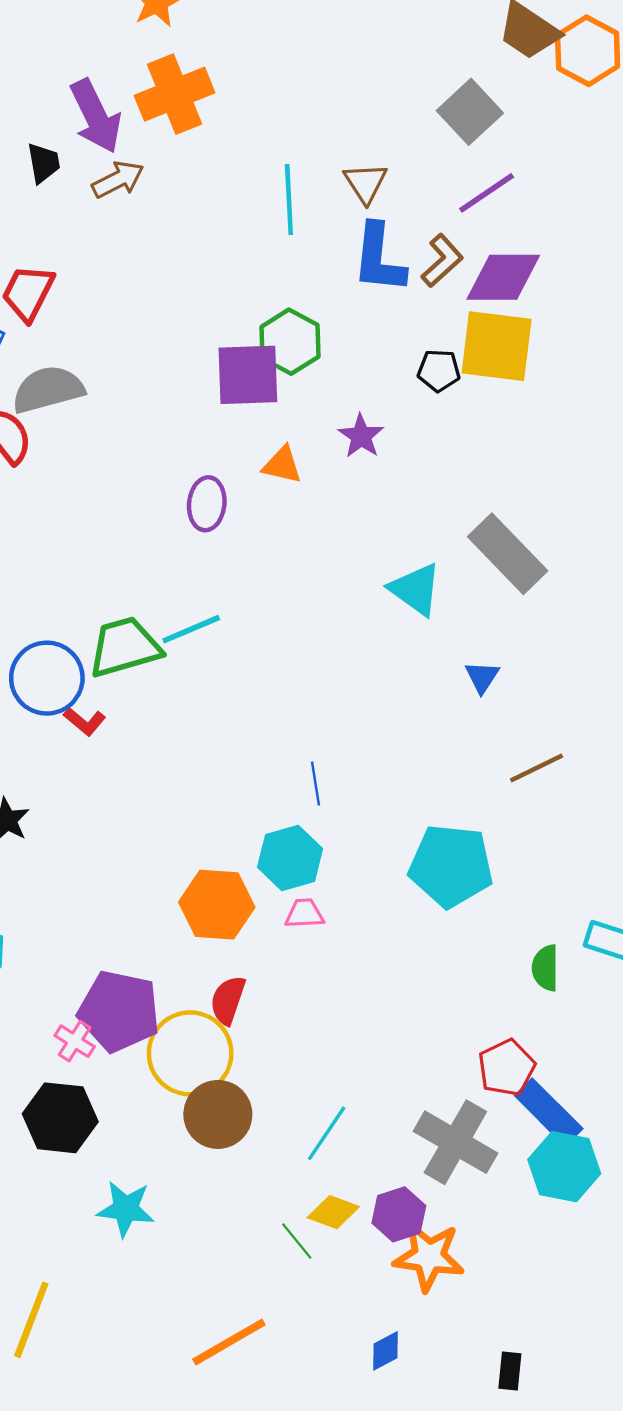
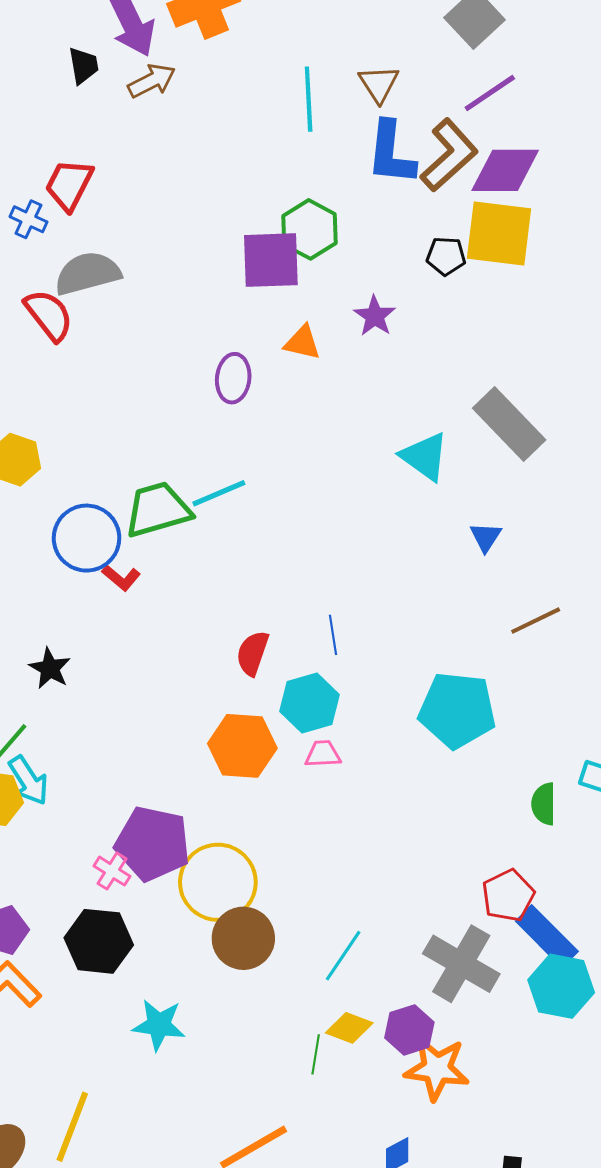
brown L-shape: (442, 261) -> (449, 155), size x1.5
red semicircle: (228, 1000) -> (253, 653), moved
green line: (297, 1241) -> (316, 1054), turned 48

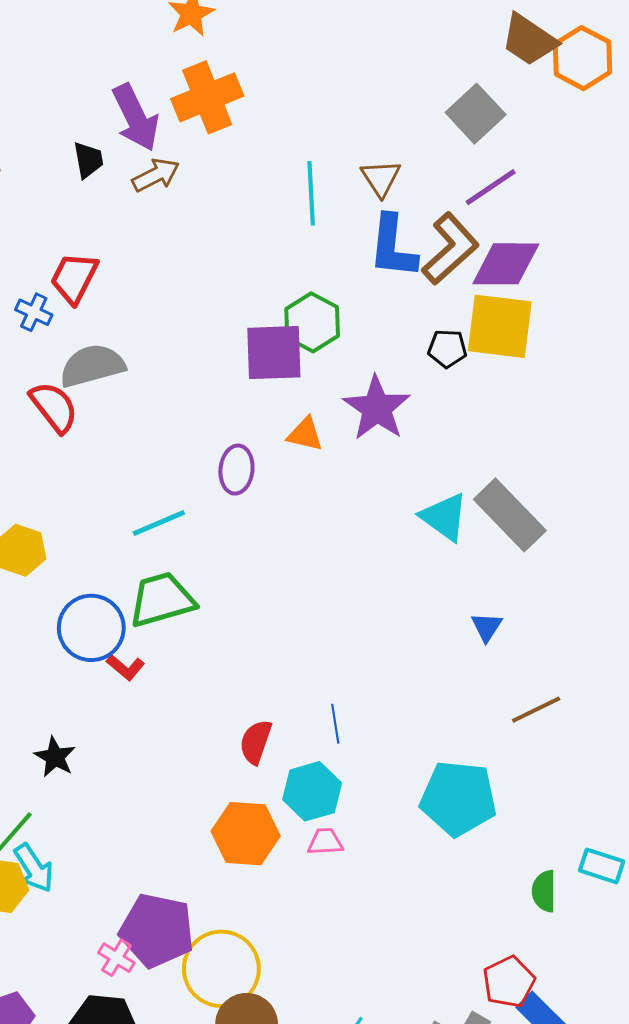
purple star: (375, 316) -> (377, 408), size x1.6
cyan triangle: (425, 457) -> (444, 517), moved
cyan line: (219, 493) -> (159, 523), moved

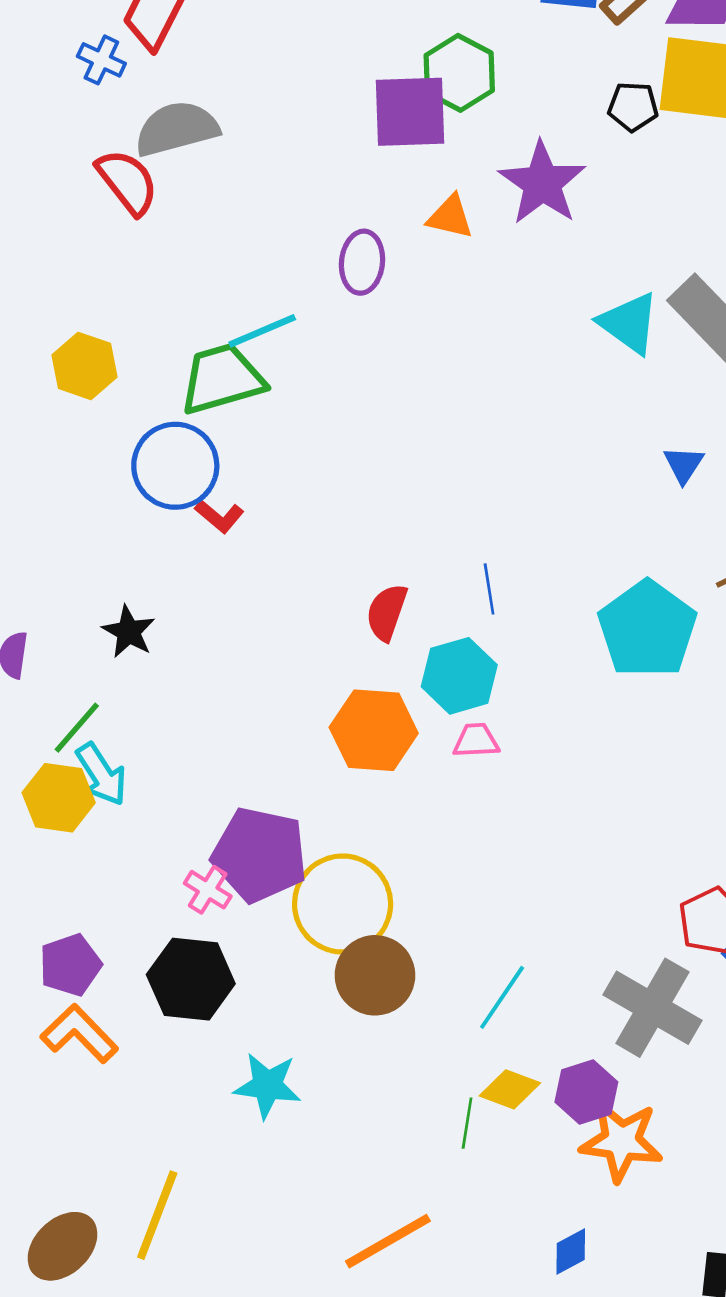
green trapezoid: (162, 600) -> (222, 379), moved
cyan pentagon: (458, 798) -> (647, 629), moved, turned 30

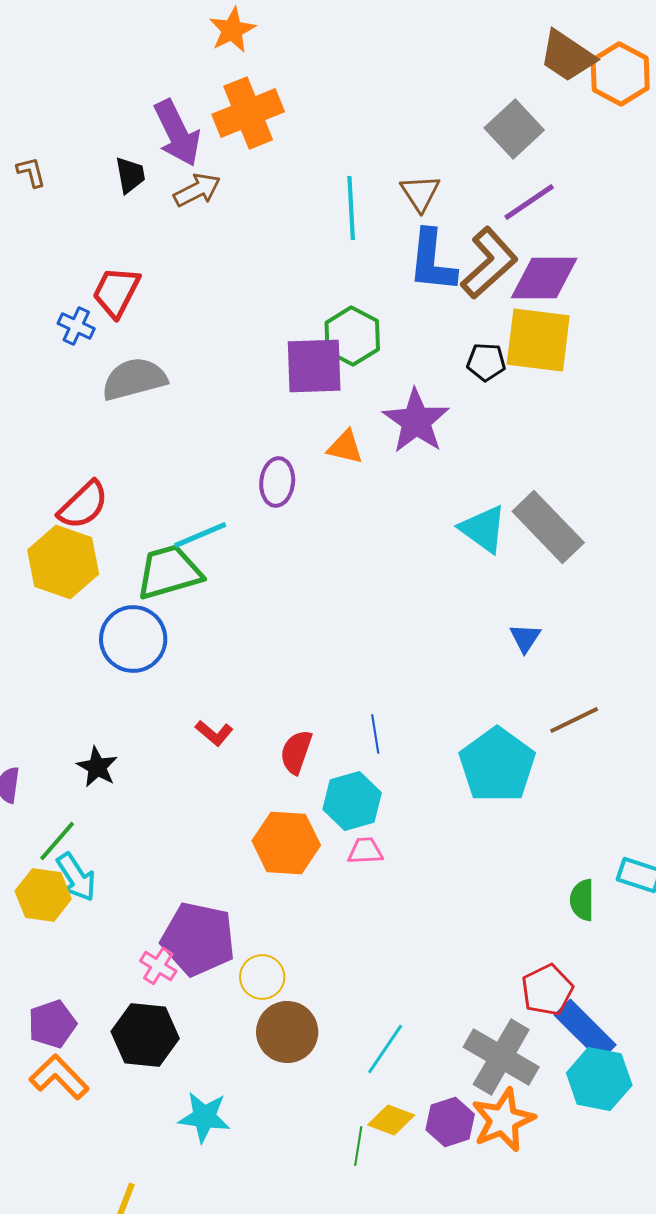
red semicircle: (127, 182) -> (83, 505), moved, turned 84
yellow hexagon: (85, 366) -> (63, 562), size x1.4
red L-shape: (219, 516) -> (214, 733), moved
yellow circle: (343, 904) -> (262, 977), size x0.6
orange star: (621, 1141) -> (503, 1120), moved, turned -30

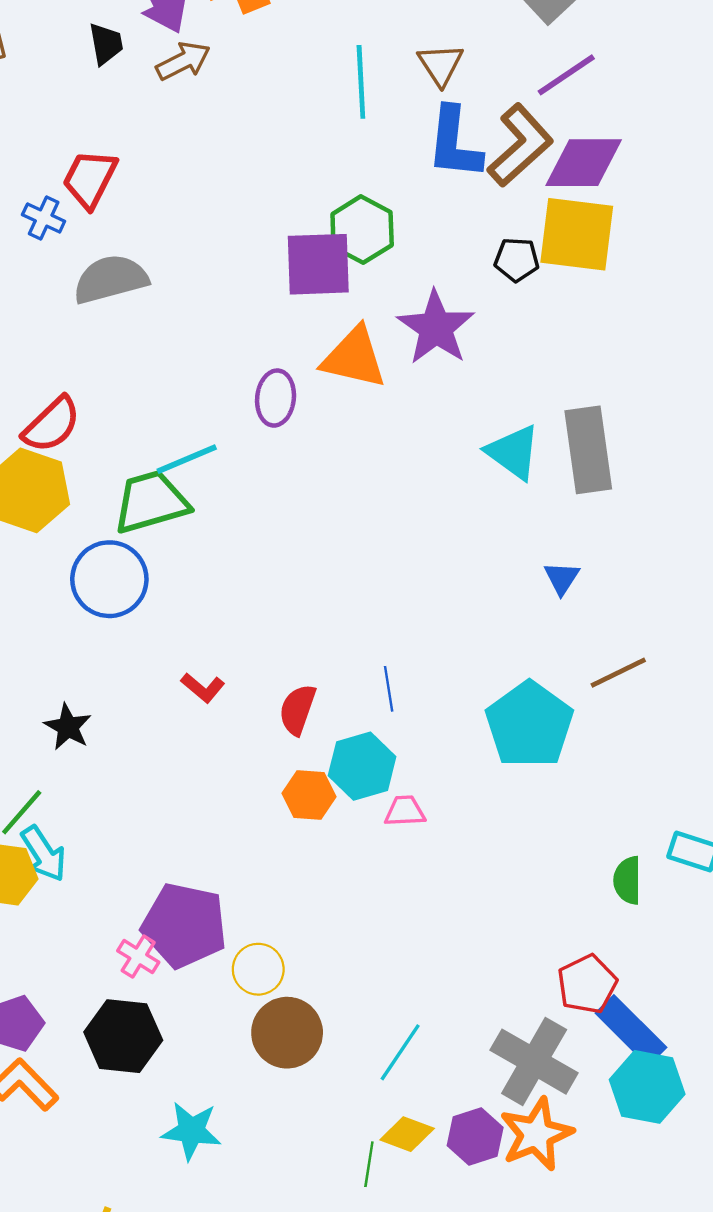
orange triangle: (345, 447) -> (354, 358), size x1.6
gray rectangle: (548, 527) -> (588, 450), turned 36
orange hexagon: (286, 843) -> (309, 795), moved, size x0.7
pink trapezoid: (365, 851) -> (405, 811), moved

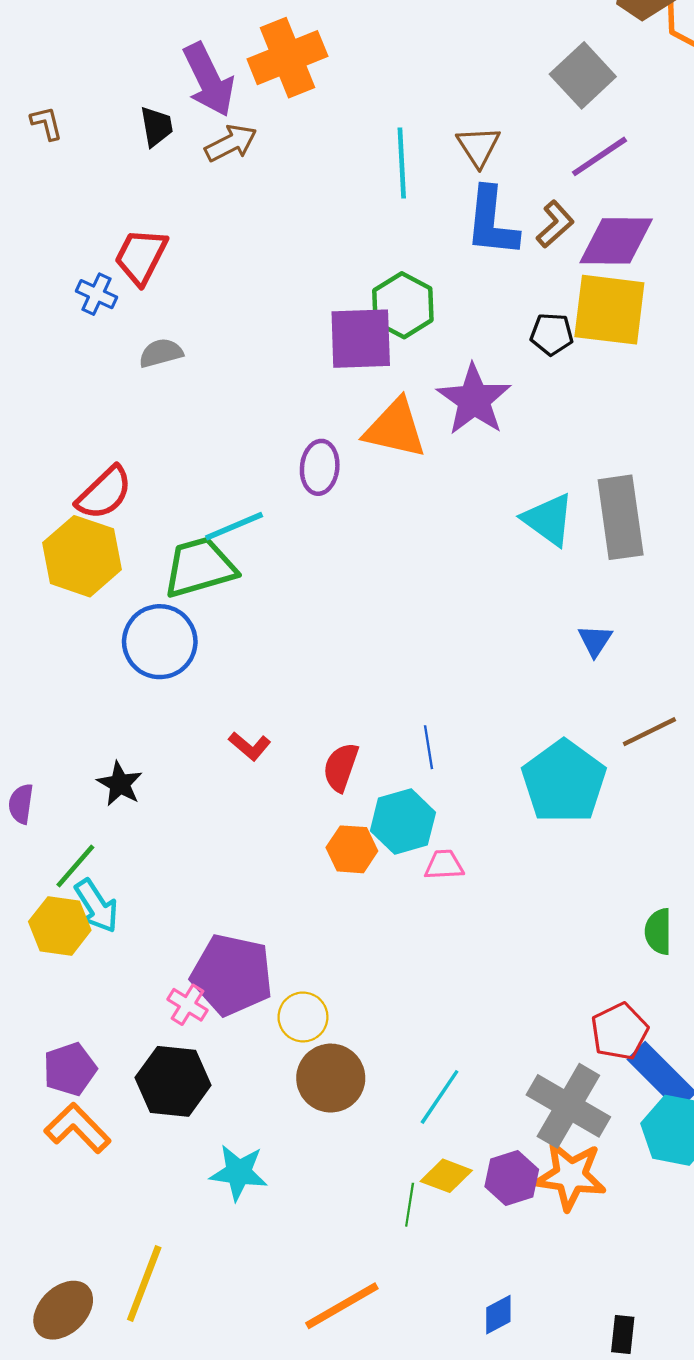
brown L-shape: (520, 145) -> (555, 224), size x0.6
gray semicircle: (111, 279) -> (161, 353), size x0.6
orange star: (536, 1134) -> (571, 1176), turned 30

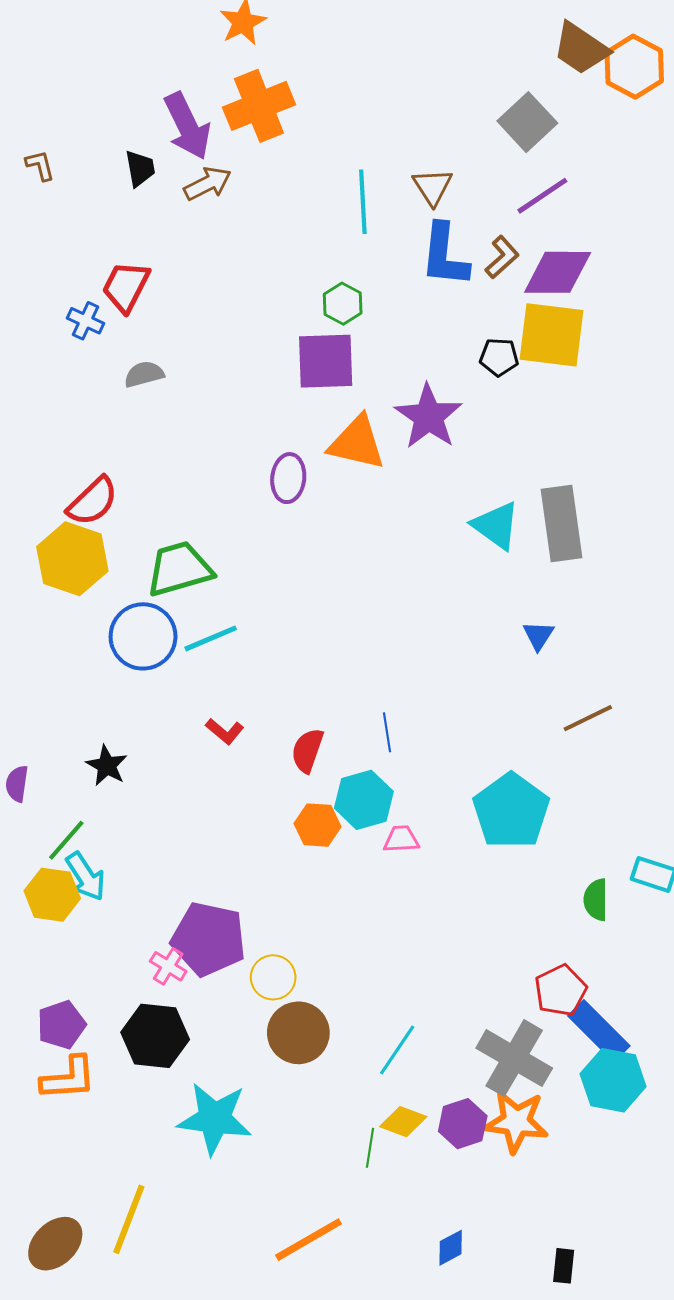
green hexagon: (403, 305) -> (343, 304), moved, size x0.7
cyan line: (234, 526) -> (211, 638), moved
cyan pentagon: (564, 782) -> (511, 811), moved
orange L-shape: (78, 1128) -> (68, 1078), turned 130
cyan star: (239, 1172) -> (215, 1119), size x1.4

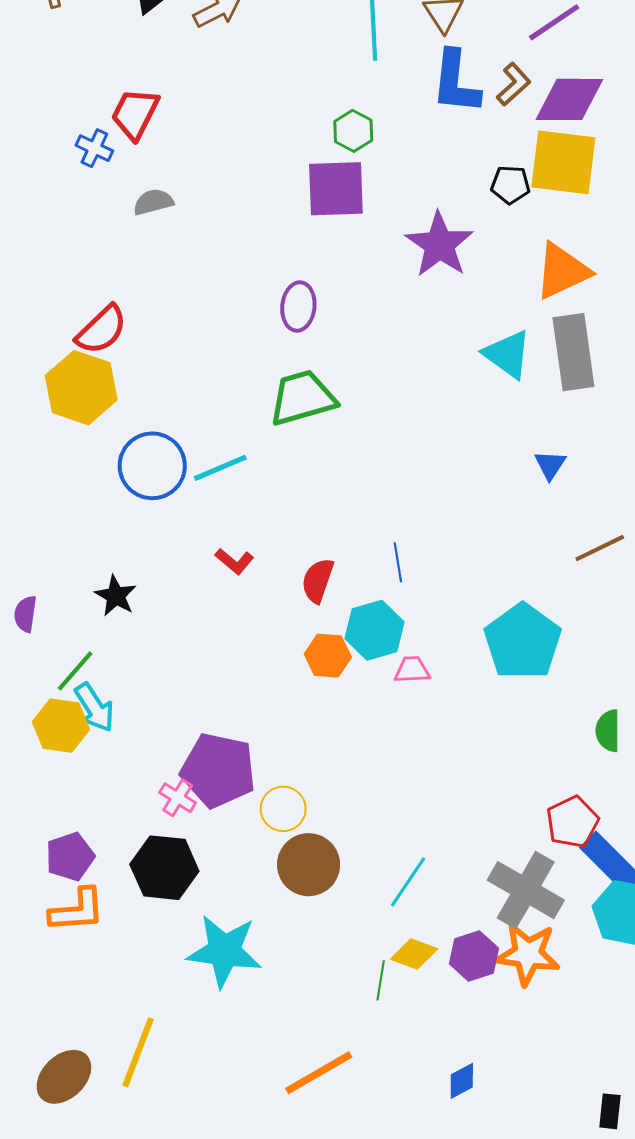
orange triangle: (357, 443) -> (562, 271), moved, turned -38
green trapezoid: (179, 569) -> (302, 398), moved
black rectangle: (564, 1266) -> (610, 1111), moved

